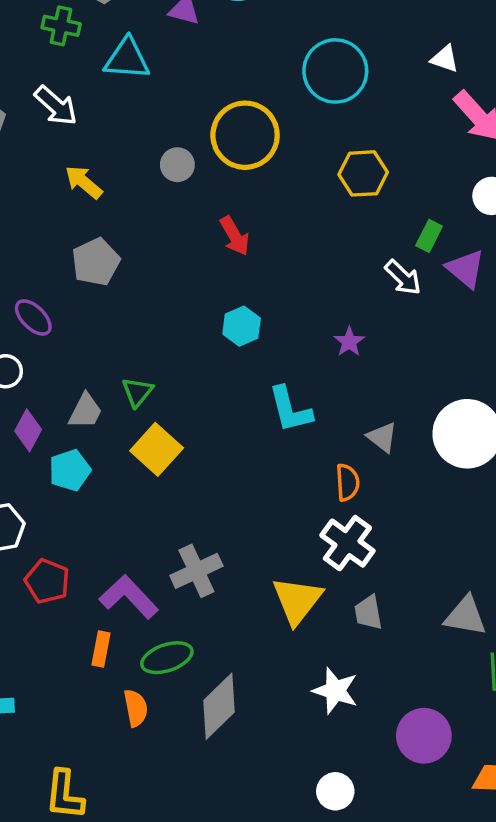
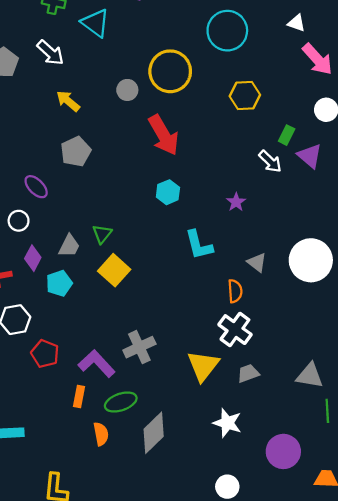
cyan triangle: (127, 59) -> (95, 23), turned 32
red arrow: (235, 236) -> (164, 135), size x1.6
gray trapezoid: (368, 613) -> (248, 373), turned 80

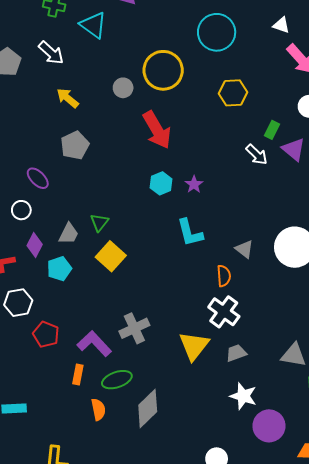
purple star: (236, 202) -> (194, 184), moved
white star: (227, 423) -> (243, 396), moved

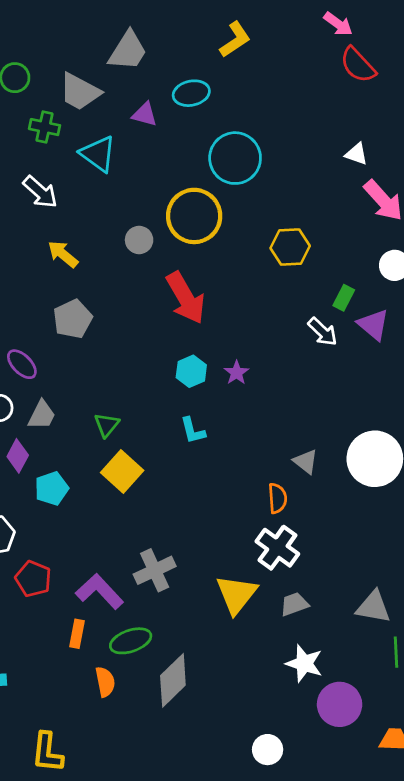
cyan circle: (217, 32) -> (235, 158), moved
cyan L-shape: (190, 233) -> (193, 431), moved, size x0.7
gray trapezoid: (69, 234) -> (42, 415), moved

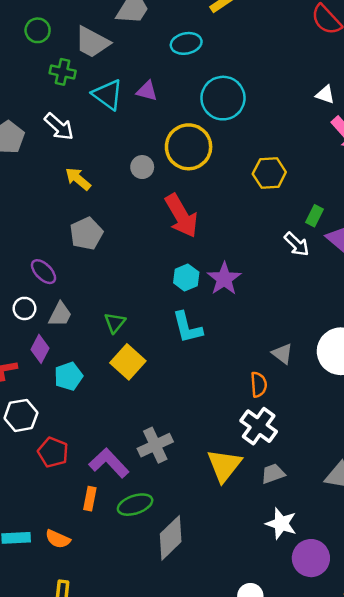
purple triangle: (145, 114) -> (147, 91), moved
purple star: (236, 373) -> (224, 279), size x1.6
cyan L-shape: (193, 431) -> (187, 327), size x1.4
orange semicircle: (105, 682) -> (58, 539), moved, turned 125

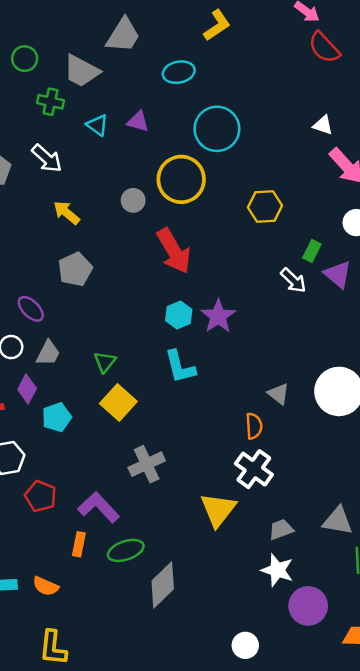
cyan triangle: (108, 95) -> (97, 125), size x0.7
gray cross: (155, 445) -> (147, 464), moved
gray trapezoid: (273, 474) -> (281, 529), moved

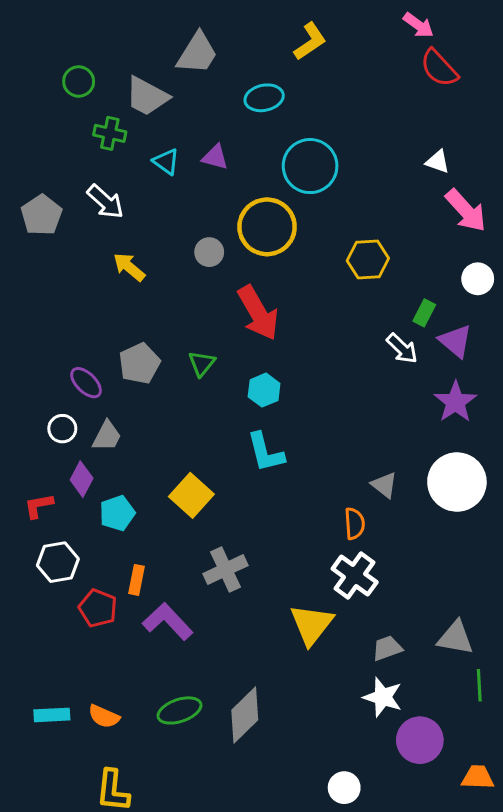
gray pentagon: (75, 269) -> (139, 363), moved
purple star: (218, 316) -> (455, 402), moved
green triangle: (105, 362) -> (202, 363), moved
orange rectangle: (79, 544) -> (136, 580), moved
green ellipse: (126, 550) -> (180, 710), moved

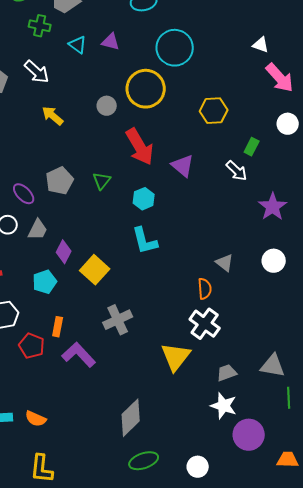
purple triangle: (455, 341) -> (183, 166), moved
purple diamond: (82, 479) -> (64, 252), moved
white circle: (457, 482) -> (274, 261), size x0.6
green ellipse: (180, 710) -> (144, 461), moved

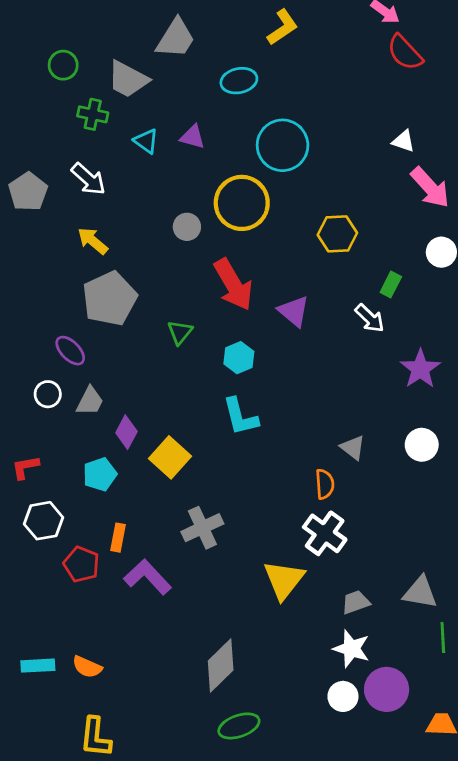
yellow arrow: (53, 116) -> (93, 241), moved
gray pentagon: (60, 181) -> (110, 299), moved, size x1.4
white circle: (198, 467) -> (343, 696), moved

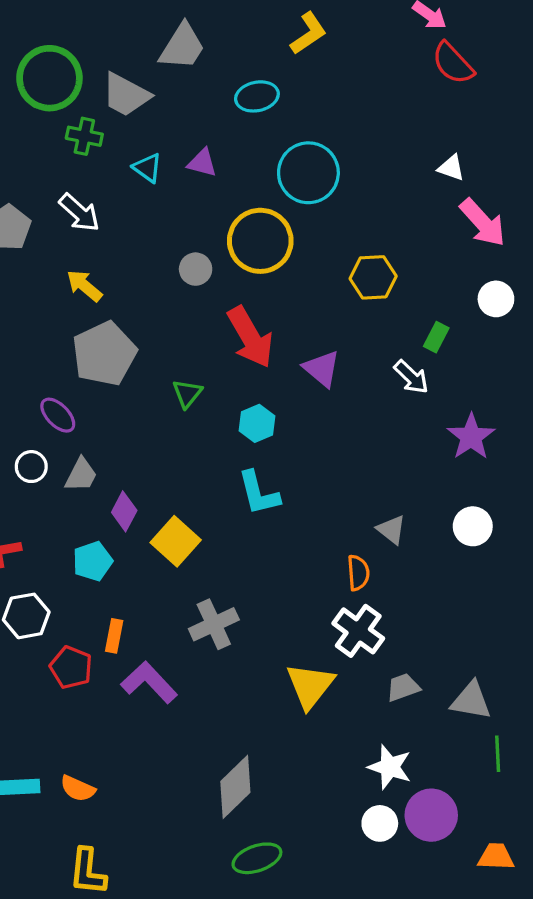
green circle: (63, 65) -> (49, 78), size x1.8
gray trapezoid: (356, 602) -> (403, 687), moved

